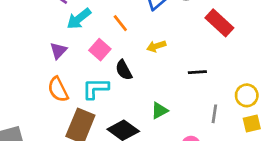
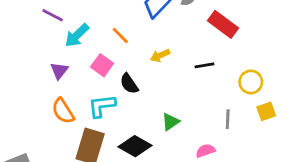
black line: (197, 72) -> (204, 65), moved
yellow circle: (247, 95) -> (251, 82), moved
yellow square: (252, 124) -> (266, 111), moved

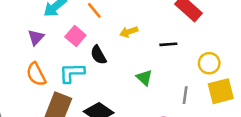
yellow square: (266, 111) -> (221, 91), size x1.5
green triangle: (171, 122) -> (144, 78), moved, turned -48

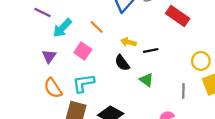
yellow arrow: (129, 32) -> (128, 42), turned 40
black line: (168, 44) -> (151, 50), moved
black semicircle: (98, 55) -> (122, 63), moved

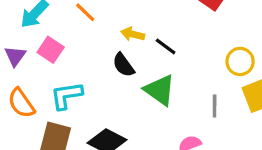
black line: (151, 50) -> (166, 46), turned 48
pink square: (83, 51) -> (51, 50), moved
green triangle: (146, 80) -> (160, 90), size x1.5

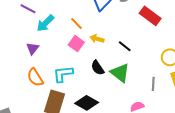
yellow arrow: (133, 34) -> (97, 39), moved
pink square: (51, 50) -> (76, 44), moved
black semicircle: (123, 65) -> (98, 68), moved

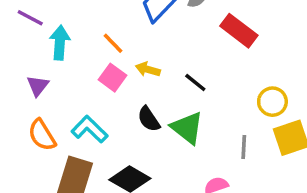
cyan arrow: (45, 23) -> (60, 43), turned 138
cyan L-shape: (63, 74) -> (90, 129), turned 50

